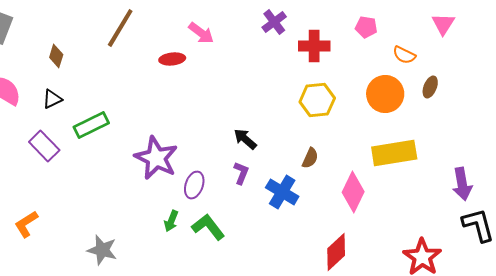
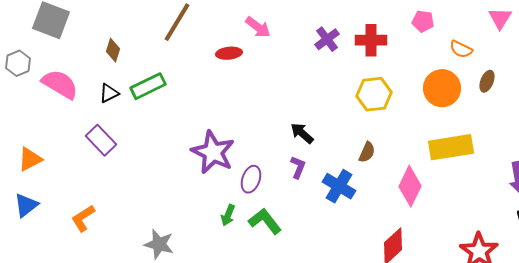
purple cross: (274, 22) -> (327, 39), moved
green rectangle: (91, 125) -> (148, 86), moved

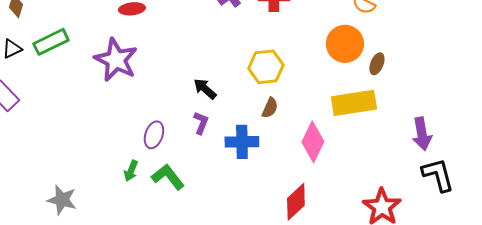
brown ellipse: (487, 81) -> (377, 64), moved
yellow hexagon: (374, 94) -> (266, 67), moved
purple star: (213, 152) -> (116, 60), moved
blue cross: (339, 186) -> (242, 142), turned -32

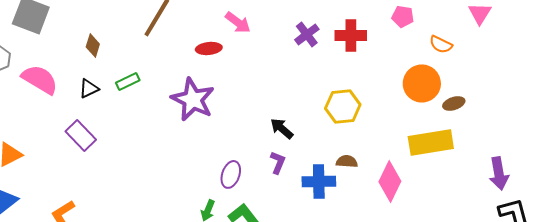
green rectangle: (51, 42) -> (128, 81), size x0.7
brown ellipse: (377, 64) -> (454, 103), turned 50
brown semicircle: (270, 108) -> (347, 161), moved, turned -110

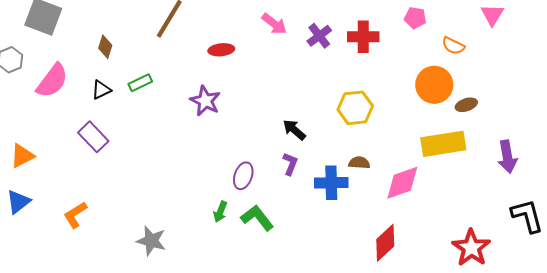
pink arrow: (238, 22) -> (274, 24), moved
pink semicircle: (40, 79) -> (52, 81), turned 96
purple star: (193, 99) -> (205, 101), size x0.7
purple arrow: (499, 173) -> (507, 157), moved
pink diamond: (390, 181) -> (402, 183), turned 45

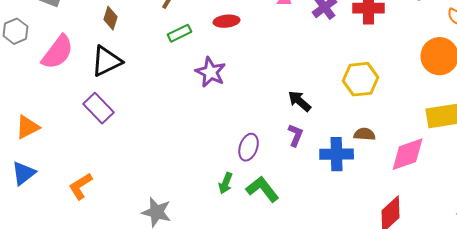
green rectangle: (140, 83) -> (180, 33), moved
black triangle: (101, 90) -> (107, 61), size x1.6

